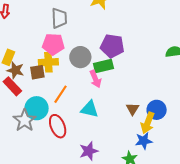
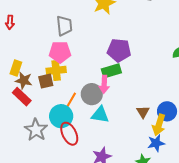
gray circle: (80, 57) -> (92, 94), moved
pink arrow: (95, 79) -> (104, 84), turned 30
cyan circle: (37, 108) -> (61, 116), moved

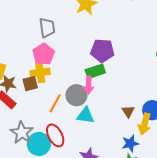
pink pentagon: (60, 52) -> (43, 54), turned -30
cyan circle: (61, 116) -> (39, 144), moved
blue star: (156, 143) -> (130, 143), moved

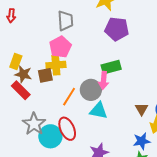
purple pentagon: (102, 51) -> (117, 29), moved

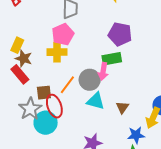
purple pentagon: (117, 29) -> (120, 34), moved
brown square: (45, 75) -> (44, 93), moved
brown triangle: (142, 109) -> (122, 107), moved
red ellipse: (67, 129) -> (54, 106), moved

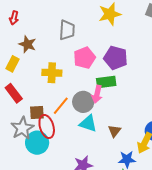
pink pentagon: (63, 34) -> (84, 58), moved
brown star: (24, 58) -> (27, 44), moved

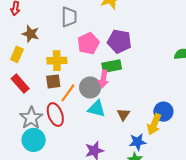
brown square: (37, 112) -> (53, 81), moved
cyan circle: (37, 143) -> (34, 140), moved

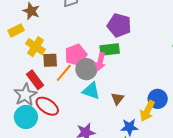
pink pentagon: (88, 43) -> (76, 55), moved
yellow rectangle: (17, 54) -> (16, 30), turned 35
yellow cross: (57, 61) -> (35, 47), moved, turned 30
red rectangle: (20, 84) -> (35, 80), moved
red ellipse: (55, 115) -> (47, 106), moved, turned -40

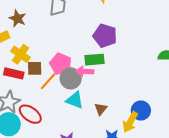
pink pentagon: (76, 55) -> (61, 64), turned -30
pink arrow: (100, 62) -> (85, 71), turned 78
red rectangle: (35, 80) -> (14, 73), moved, turned -42

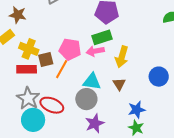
gray circle: (71, 78) -> (86, 99), moved
yellow arrow: (130, 122) -> (122, 57), moved

